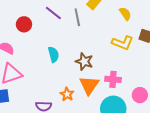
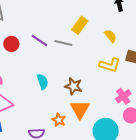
gray line: (77, 17) -> (63, 43), turned -60
red circle: (24, 24) -> (11, 44), moved
pink cross: (113, 79) -> (123, 96), moved, turned -35

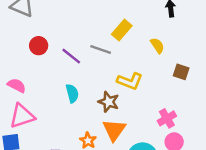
purple line: (39, 40) -> (71, 56), moved
yellow L-shape: (110, 65) -> (130, 81), moved

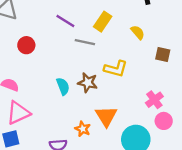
purple line: (71, 56) -> (65, 21), moved
brown star: (109, 102) -> (88, 83), moved

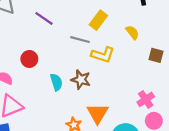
purple line: (65, 21) -> (44, 18), moved
red circle: (26, 45) -> (29, 59), moved
yellow L-shape: (116, 69) -> (103, 55), moved

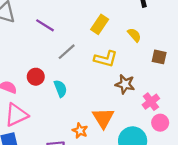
gray line: (80, 40) -> (67, 52), moved, turned -54
red circle: (29, 59) -> (36, 77), moved
brown star: (81, 80) -> (125, 84), moved

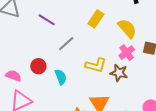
yellow semicircle: (134, 35) -> (127, 28), size x1.5
yellow L-shape: (106, 59) -> (96, 65), moved
pink cross: (151, 102) -> (127, 53), moved

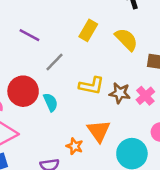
pink cross: (127, 53) -> (145, 96), moved
red circle: (38, 66) -> (23, 91), size x1.6

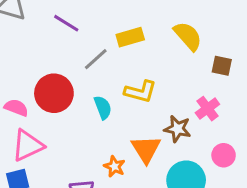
yellow rectangle: (88, 30) -> (130, 37), moved, turned 40
brown star: (120, 93) -> (178, 129), moved
cyan semicircle: (51, 102) -> (103, 107), moved

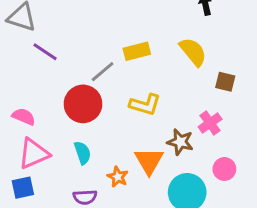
purple line: (66, 23) -> (45, 52), moved
red circle: (54, 93) -> (83, 104), moved
cyan semicircle: (103, 107) -> (82, 153), moved

